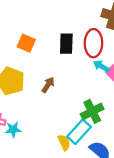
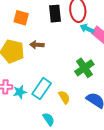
brown arrow: (48, 85) -> (37, 45), moved, turned -112
cyan rectangle: (79, 132) -> (42, 89), moved

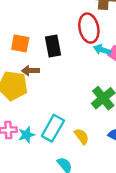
black rectangle: (55, 14) -> (53, 46), moved
brown arrow: (37, 45) -> (30, 71), moved

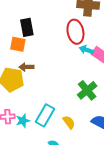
black rectangle: (53, 46) -> (27, 27), moved

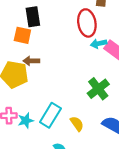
cyan arrow: (86, 50) -> (99, 44), turned -32

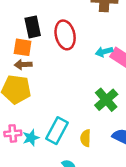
red ellipse: (87, 23) -> (65, 35), moved
brown arrow: (31, 61) -> (23, 65), moved
yellow semicircle: (77, 124) -> (86, 138), turned -140

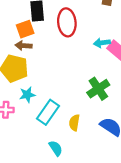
orange square: (23, 47) -> (25, 29), turned -36
cyan star: (31, 138) -> (27, 95), moved

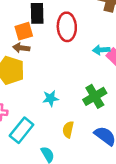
cyan star: (27, 95) -> (51, 98), moved
cyan rectangle: (48, 112) -> (22, 130), moved

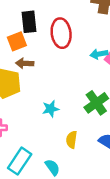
brown arrow: (21, 48) -> (25, 63), moved
cyan rectangle: (22, 130) -> (20, 161), moved

